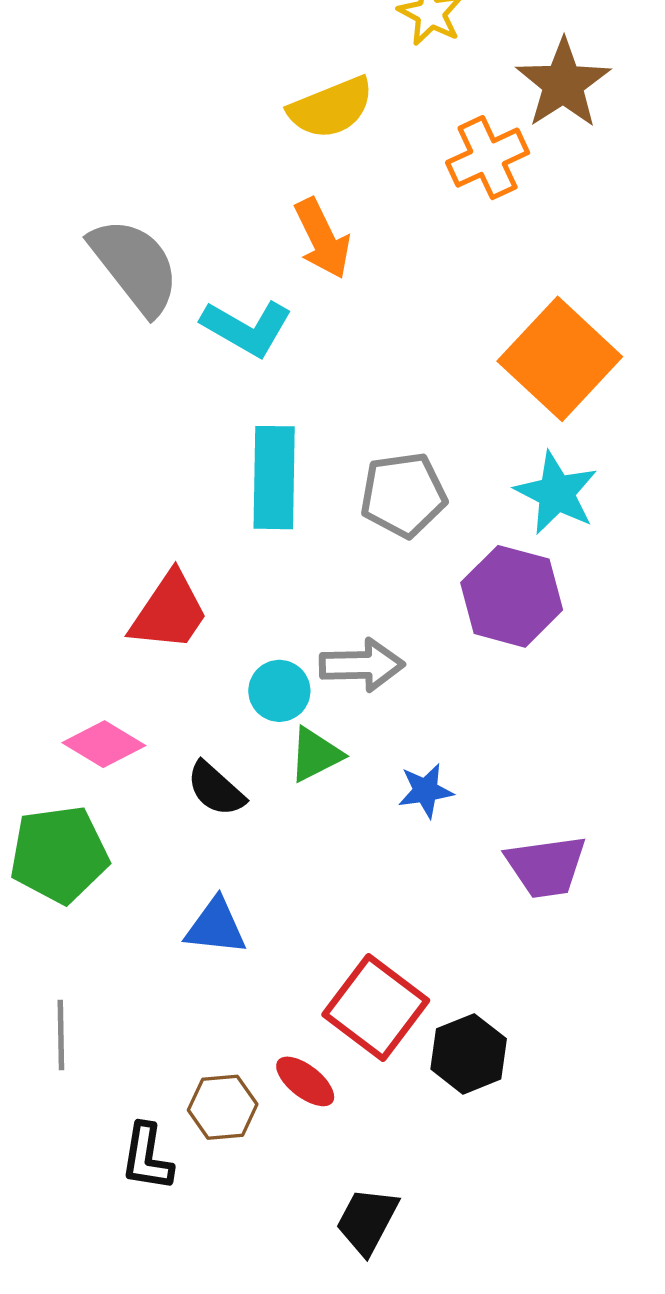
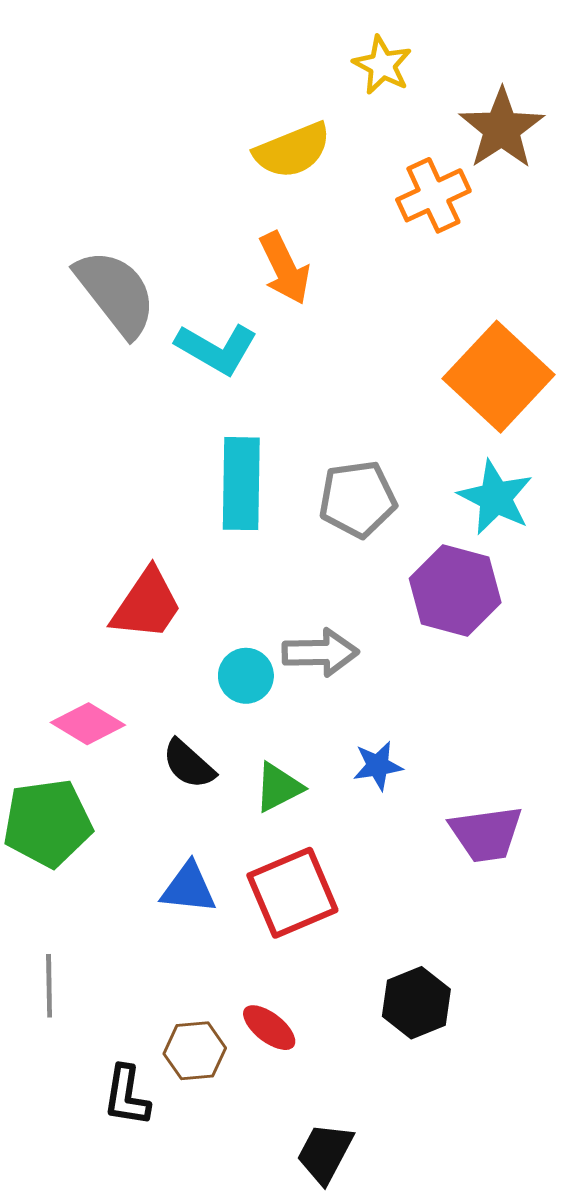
green triangle: (315, 755) -> (278, 787), moved
red square: (376, 1007) -> (292, 893), moved, turned 30

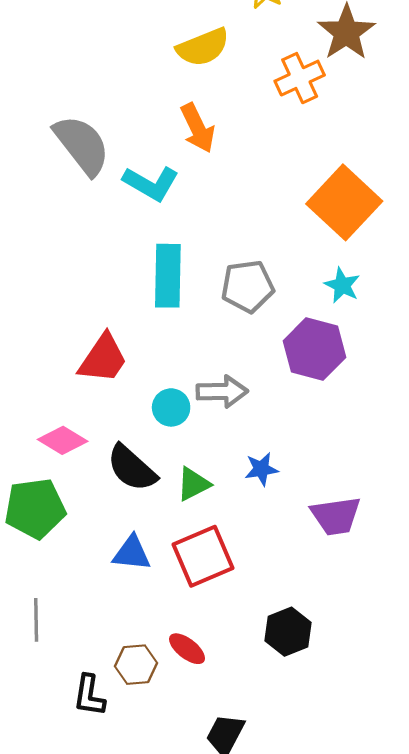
cyan star: (495, 498) -> (342, 285), size x0.7
black semicircle: (189, 764) -> (132, 468), size x1.4

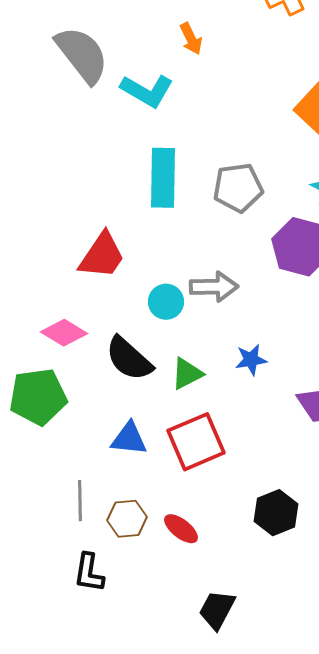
orange arrow: (198, 128) -> (191, 39), size x0.7
gray line: (36, 620) -> (80, 501), moved
brown hexagon: (136, 665) -> (127, 519), moved

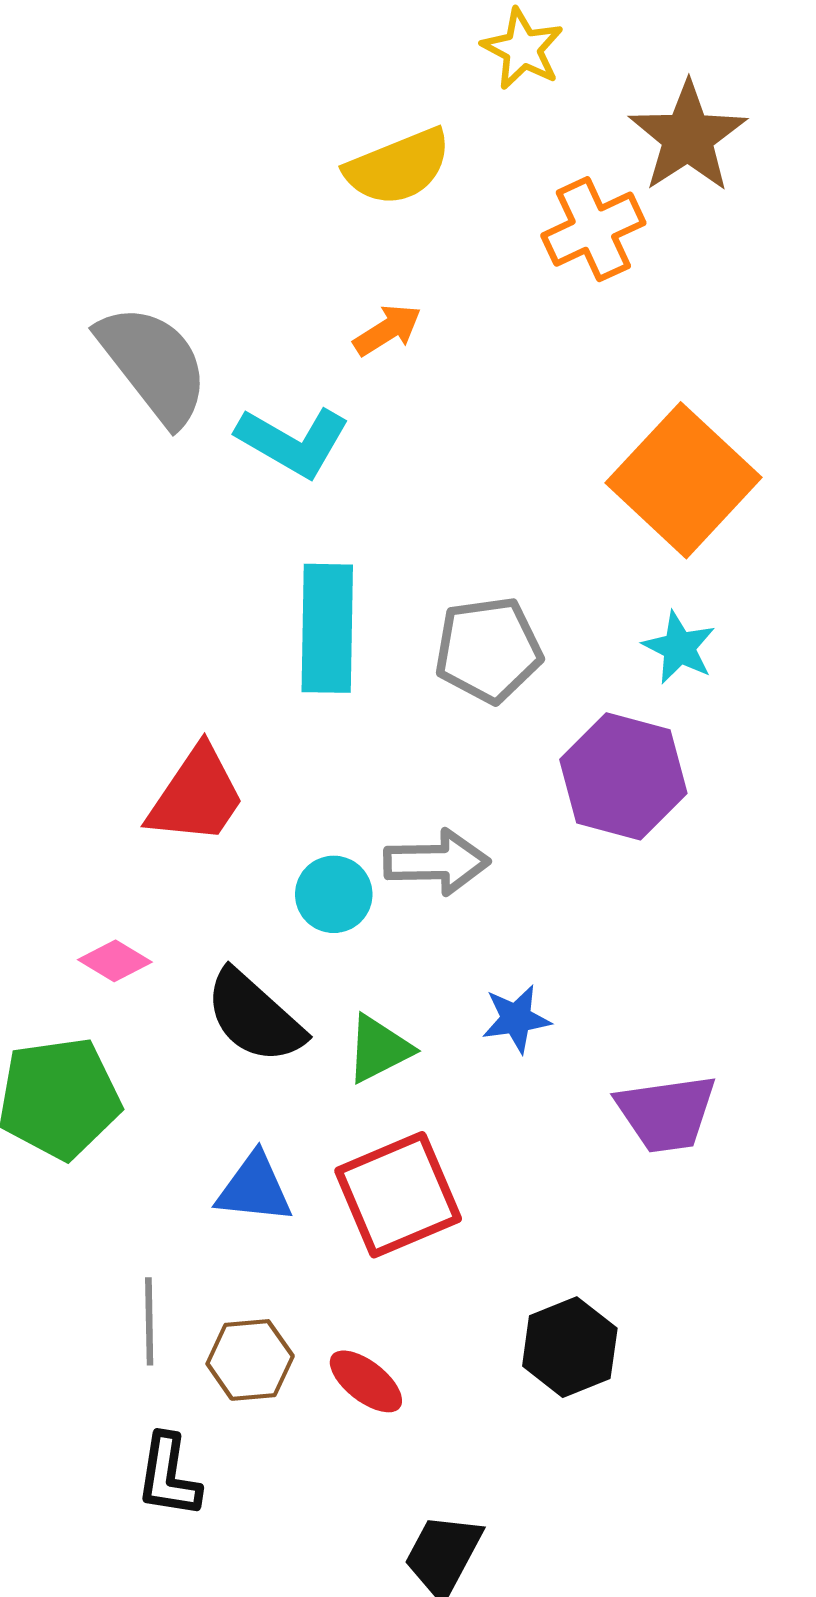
orange arrow: (191, 39) -> (387, 330), turned -96
pink diamond: (64, 333) -> (115, 961), size x0.7

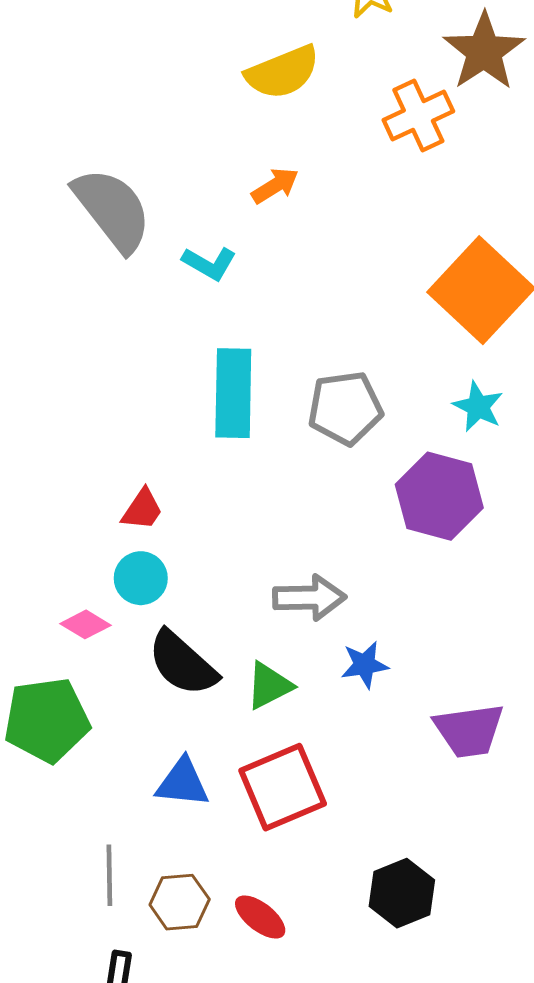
cyan L-shape: (293, 442) -> (209, 263), size x0.7
red trapezoid: (196, 796) -> (142, 510), size x0.6
gray arrow: (437, 862) -> (309, 598), moved
cyan circle: (334, 894) -> (141, 578), moved

